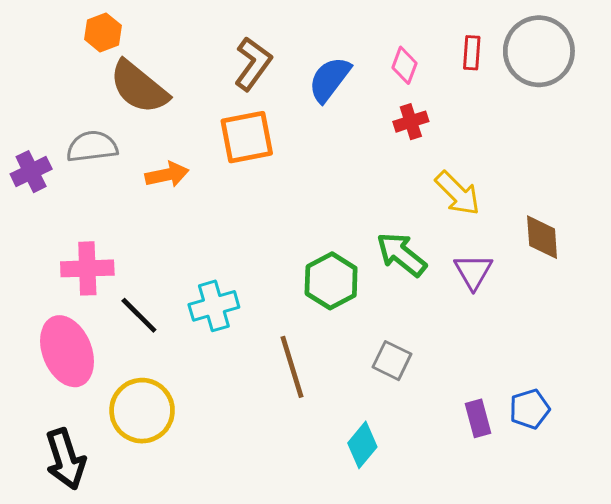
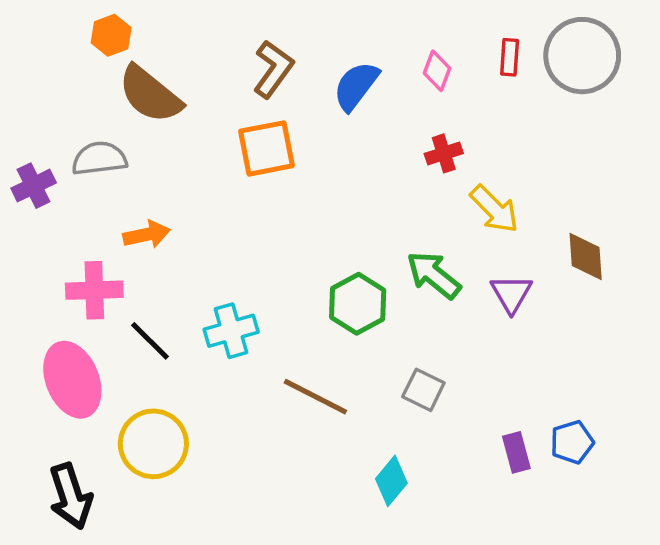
red cross: (411, 122) -> (444, 153), moved
orange arrow: (167, 175) -> (147, 235), moved
brown line: (292, 367) -> (315, 397), turned -46

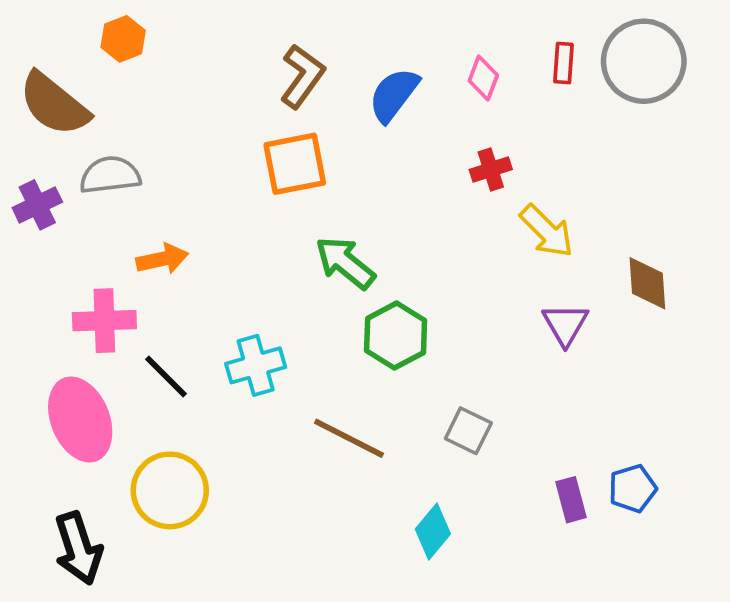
brown semicircle: (150, 94) -> (54, 104), moved
green arrow: (434, 275) -> (345, 263), moved

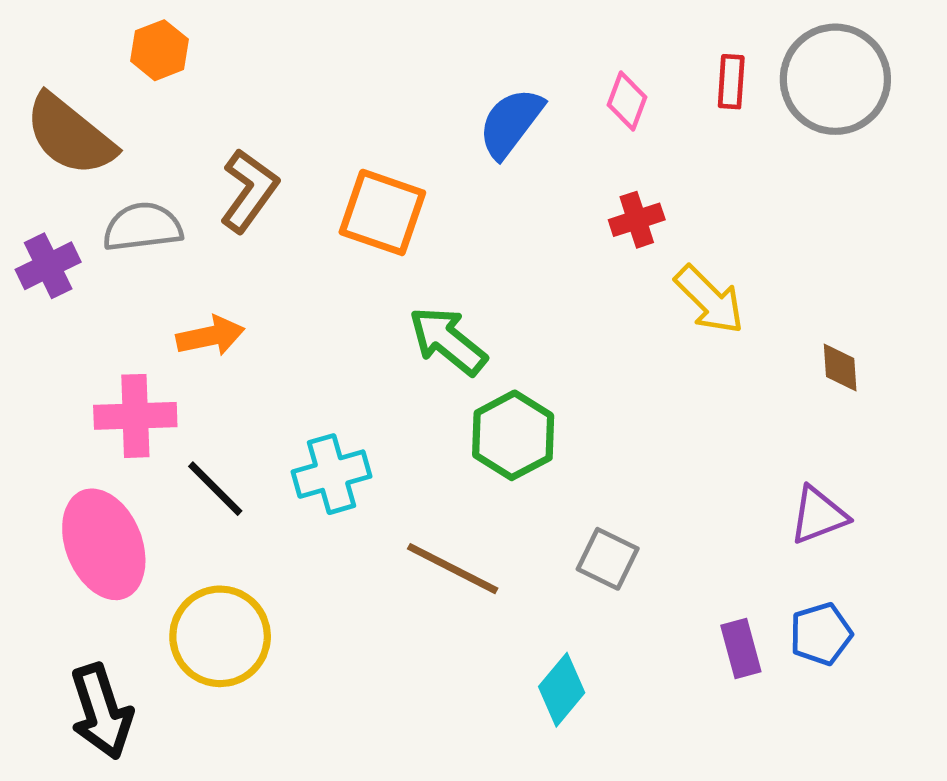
brown L-shape: (302, 76) -> (249, 191), moved
orange square: (295, 164) -> (382, 212), turned 30
brown diamond: (647, 283) -> (840, 367), size x0.7
purple triangle: (565, 324) -> (818, 515), moved, turned 39

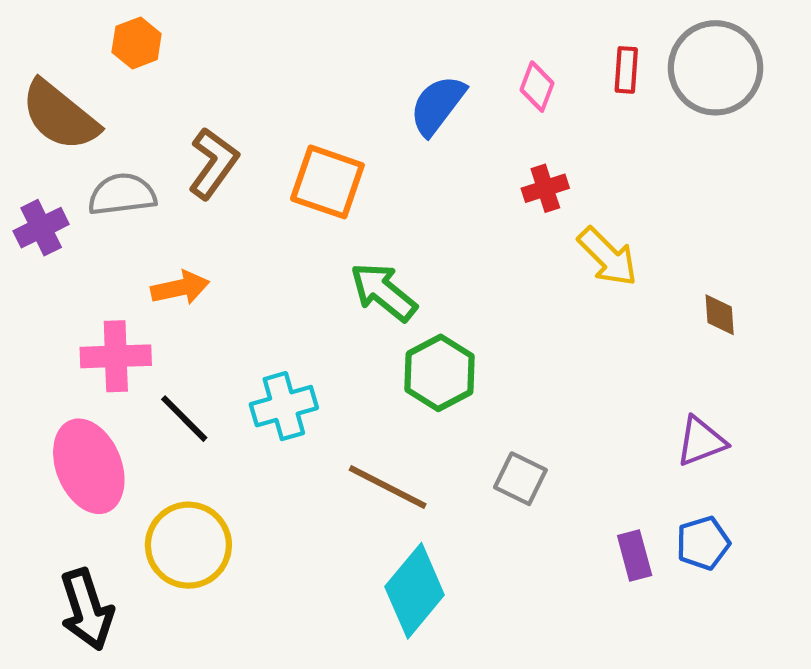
cyan diamond: (562, 690) -> (415, 591), moved, size x1.5

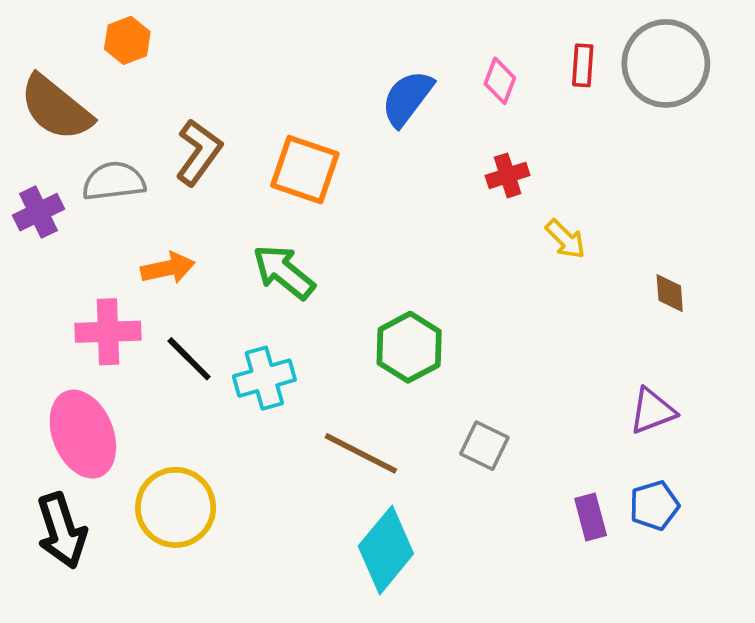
yellow arrow: (608, 257) -> (565, 239), size x0.7
green arrow: (383, 292) -> (284, 272), moved
black line: (184, 419) -> (189, 359), moved
black arrow: (87, 609) -> (62, 531), moved

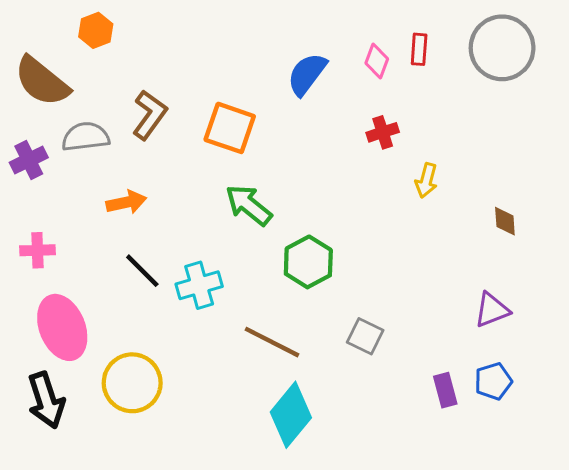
red rectangle: (583, 65) -> (419, 49), moved
yellow arrow: (565, 239) -> (426, 180), turned 60
green arrow: (284, 272) -> (249, 205), moved
pink cross: (108, 332) -> (37, 250), moved, size x0.7

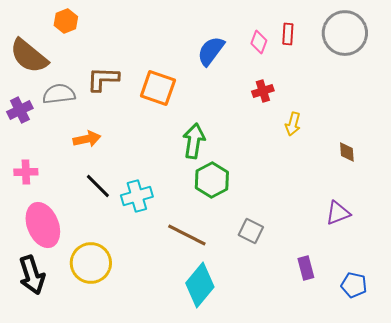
brown L-shape: (150, 115) -> (103, 79), turned -124
green arrow: (249, 205) -> (194, 141), moved, turned 60
blue pentagon: (493, 381) -> (354, 285), moved, turned 30

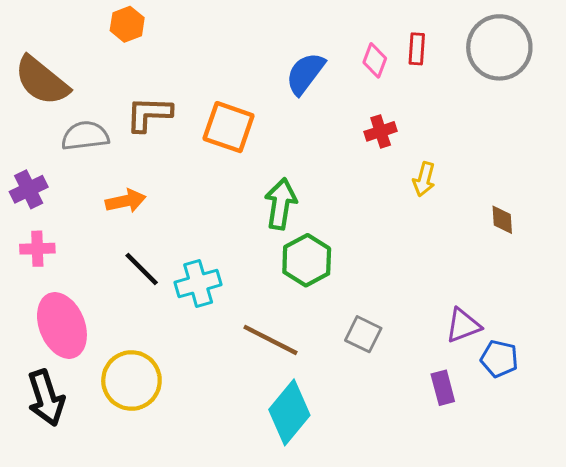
orange hexagon: (66, 21) -> (127, 24), moved
purple cross: (20, 110) -> (29, 189), moved
purple triangle: (338, 213) -> (463, 325), moved
blue pentagon: (354, 285) -> (499, 359), moved

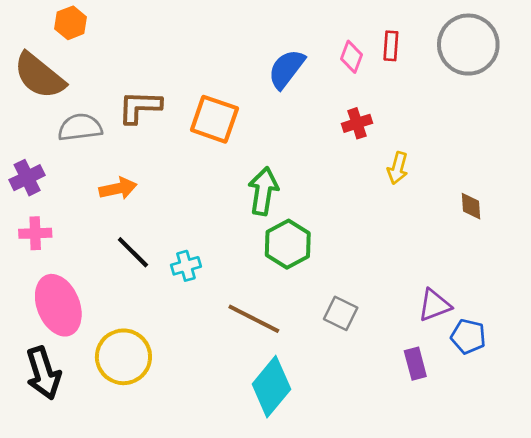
orange hexagon: (127, 24) -> (71, 23), moved
cyan cross: (198, 283) -> (186, 266), size x0.7

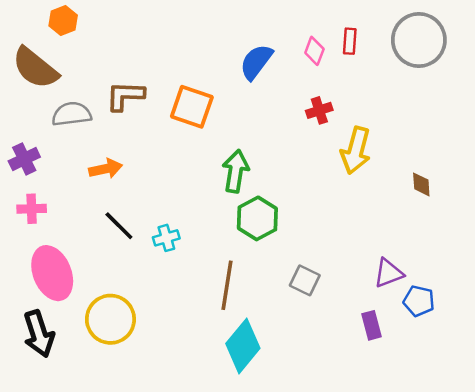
yellow arrow: (398, 168) -> (356, 150), size x1.6
brown line: (254, 319) -> (227, 285), turned 72

